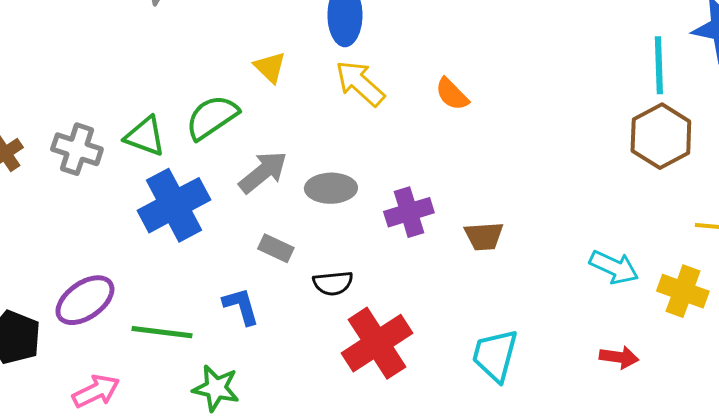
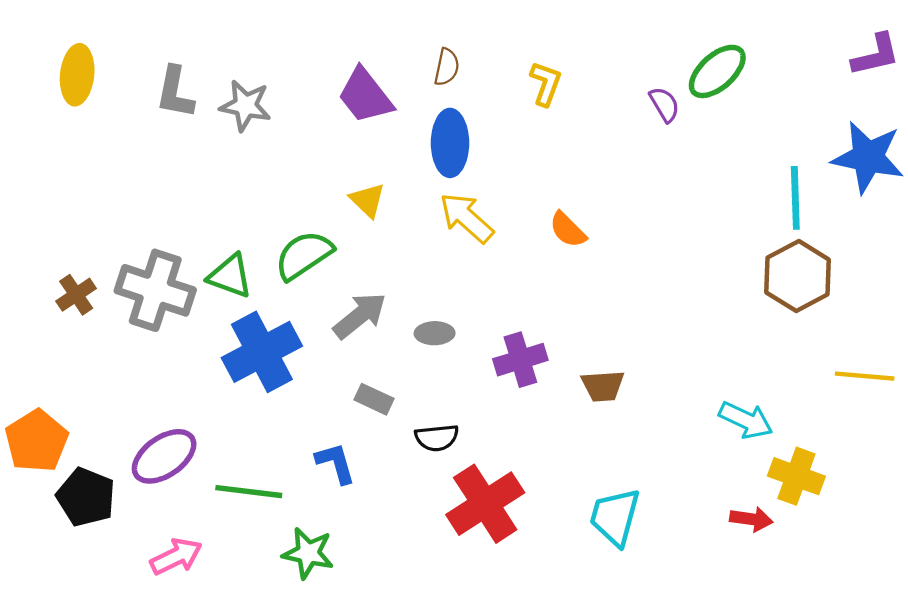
gray cross: (77, 149) -> (155, 290), size x1.4
gray ellipse: (331, 188) -> (435, 333), size x0.7
yellow cross: (683, 291) -> (796, 476), moved

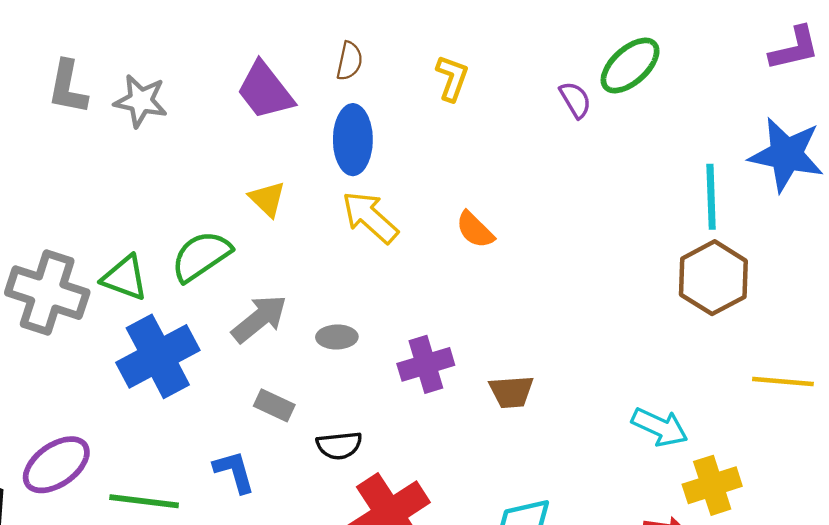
yellow cross: (796, 476) -> (712, 485), turned -38

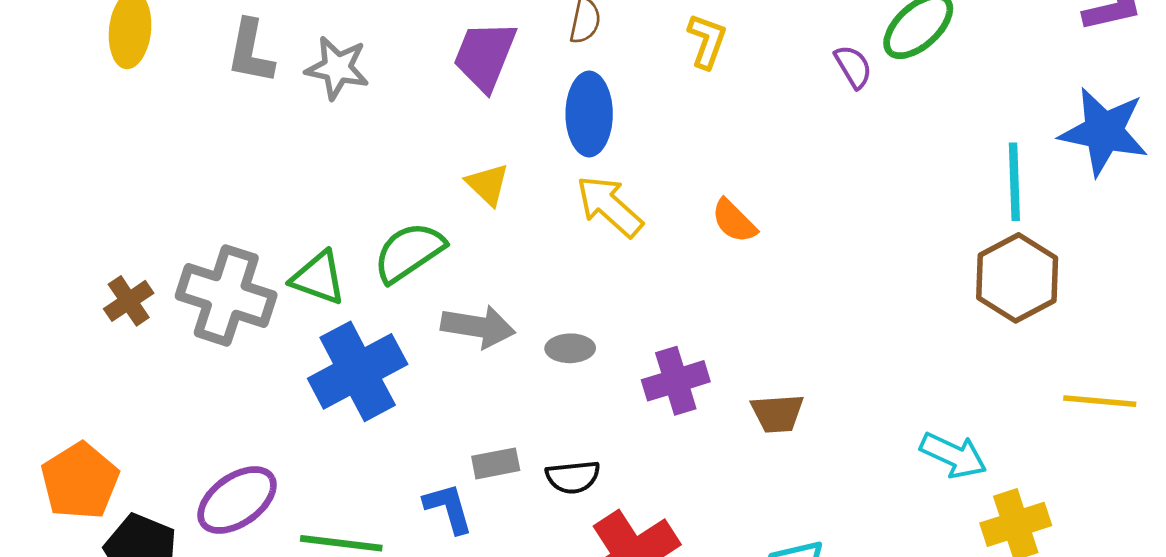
purple trapezoid: (265, 91) -> (485, 56), turned 60
gray arrow: (259, 319) -> (478, 327), turned 48
gray rectangle: (274, 405) -> (496, 463), moved, turned -36

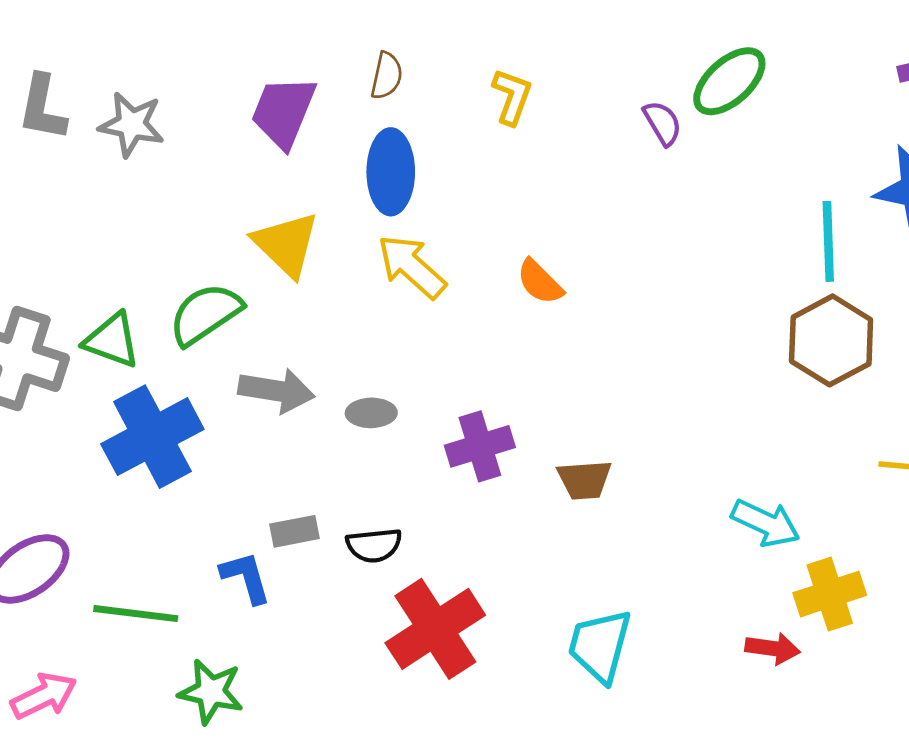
yellow triangle: (488, 184) -> (286, 244), size x1.5

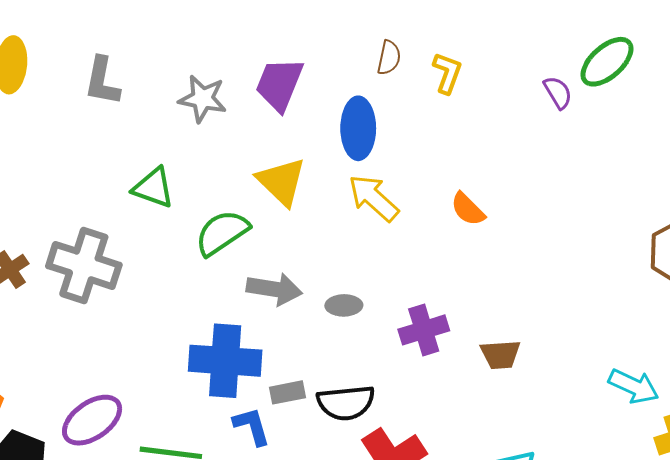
brown semicircle: (387, 76) -> (389, 58), moved
gray star: (132, 124) -> (203, 99), moved
green triangle: (112, 340) -> (153, 188), moved
blue cross: (152, 437) -> (225, 361), moved, turned 32
black semicircle: (374, 545) -> (346, 403), size x1.4

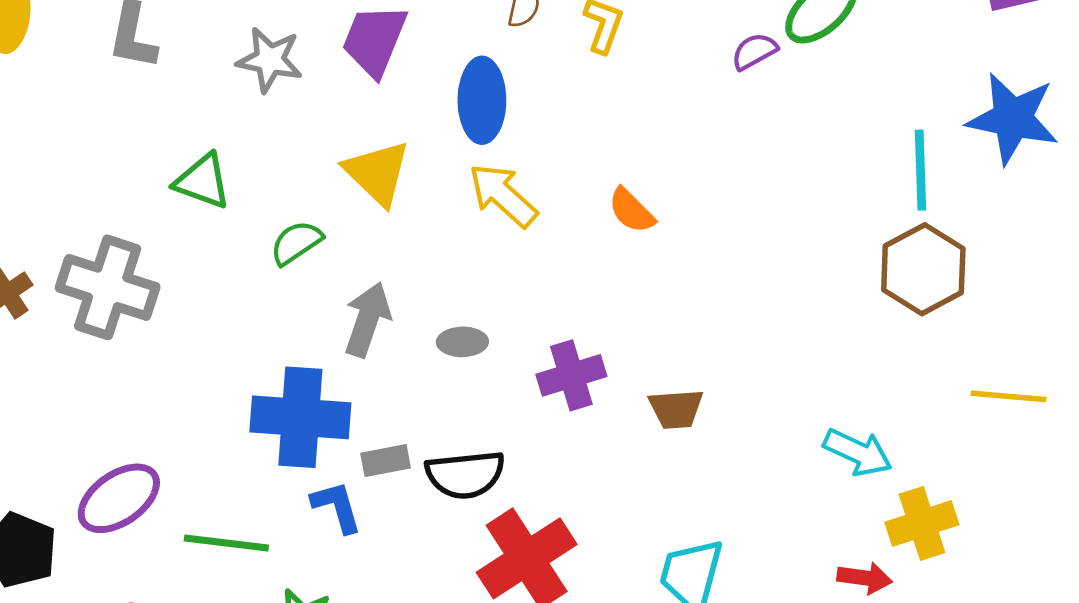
purple semicircle: (558, 92) -> (754, 51), turned -88
green semicircle: (222, 233) -> (296, 243), size x0.7
gray arrow: (274, 289) -> (367, 320), turned -80

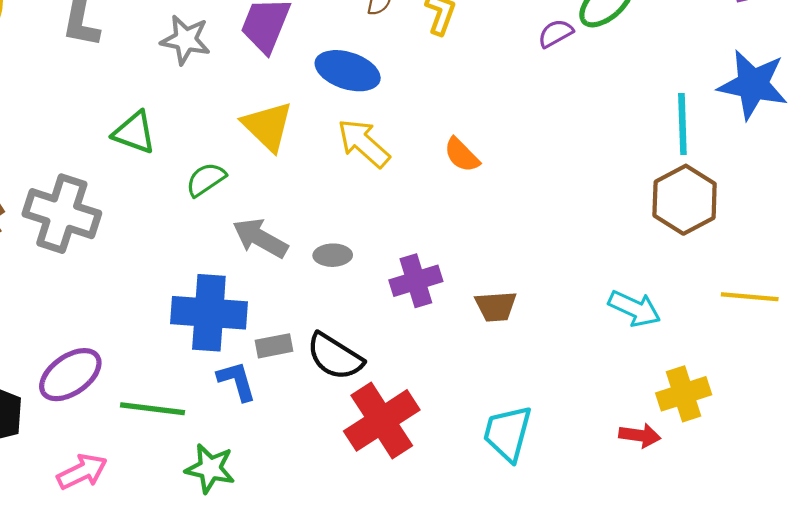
blue ellipse: (482, 100) -> (348, 71), turned -72
gray arrow: (367, 320) -> (260, 238), turned -80
cyan arrow: (858, 452) -> (634, 308), moved
black semicircle: (465, 475) -> (335, 356), turned 38

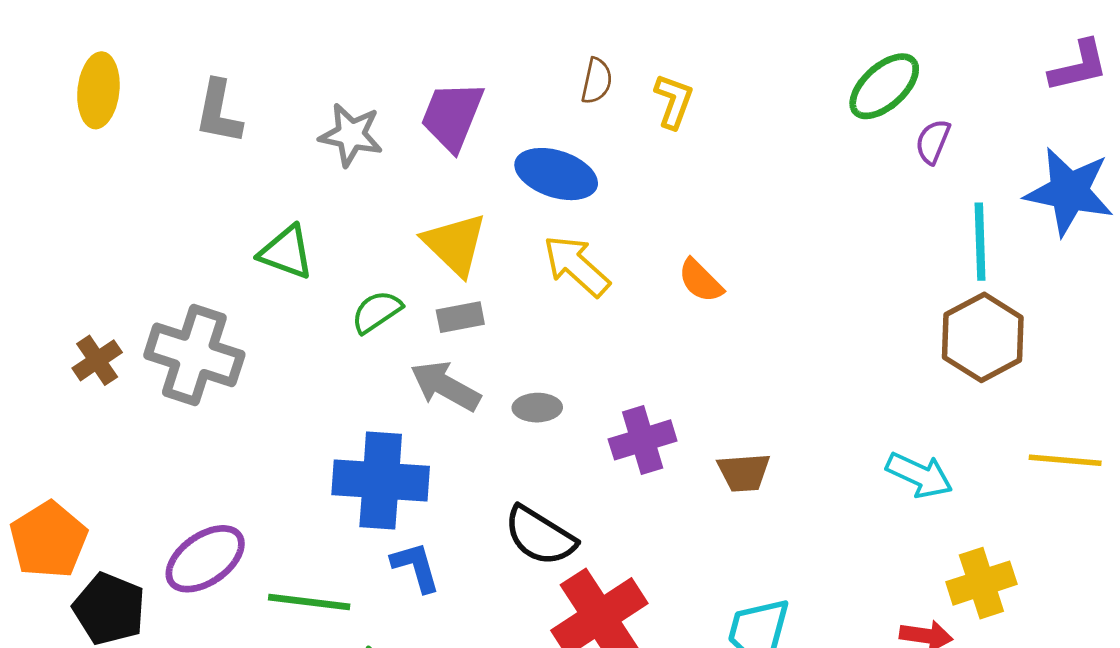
purple semicircle: (556, 33) -> (933, 142), moved, turned -39
gray rectangle: (274, 346) -> (460, 317), moved

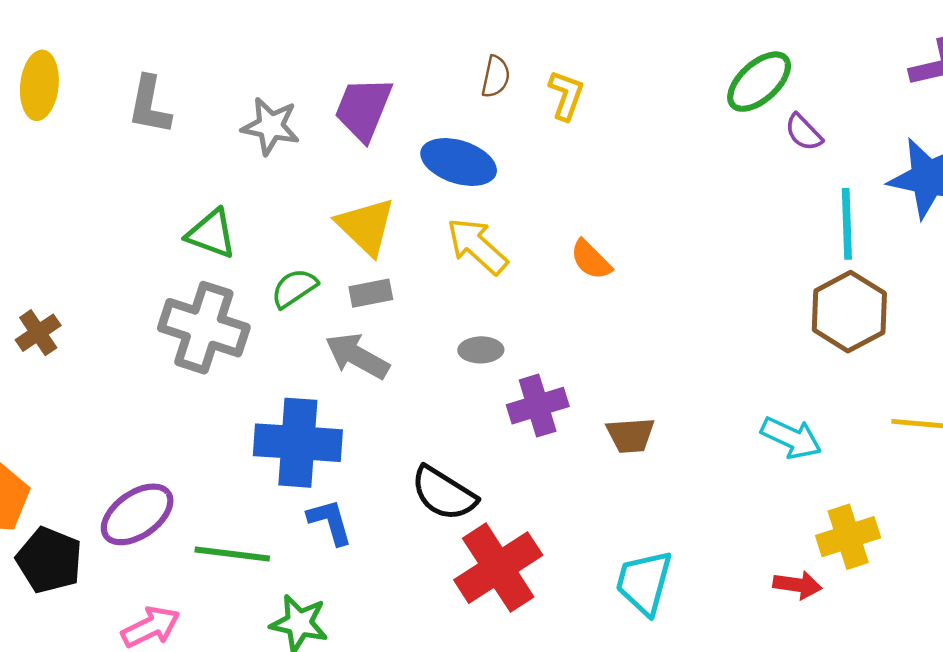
purple semicircle: (933, 142) -> (804, 132), turned -66
gray cross: (194, 355) -> (204, 328), moved
gray ellipse: (537, 408) -> (481, 350), moved

